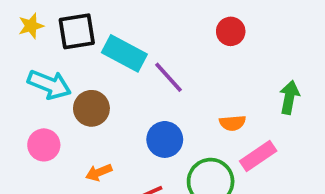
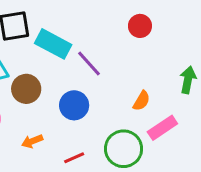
orange semicircle: (233, 123) -> (141, 101), turned -54
blue circle: (165, 139) -> (74, 105), moved

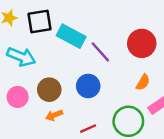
red circle: (140, 26) -> (142, 43), moved, size x1.5
brown circle: (26, 89) -> (49, 90), moved

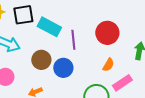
purple line: (100, 52) -> (73, 40), turned 36
brown circle: (49, 90) -> (41, 60), moved

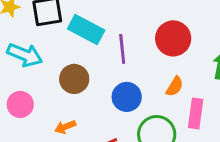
blue circle: (63, 68) -> (127, 97), moved
pink rectangle: (122, 83) -> (196, 113), turned -48

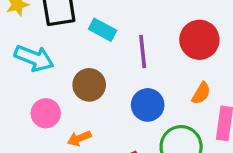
cyan rectangle: (86, 29) -> (103, 30), size x0.7
pink circle: (20, 104) -> (46, 113), moved

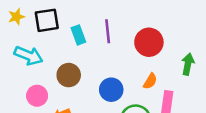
cyan rectangle: (103, 30) -> (78, 35), turned 42
purple line: (143, 51) -> (108, 31), moved

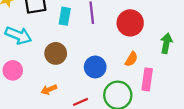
cyan rectangle: (78, 35) -> (65, 16), turned 30
pink circle: (37, 96) -> (13, 70), moved

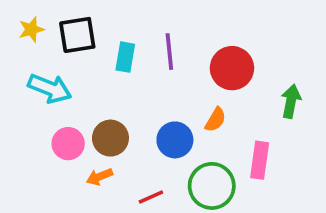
brown circle: (56, 53) -> (110, 138), moved
orange semicircle: (131, 59) -> (215, 120), moved
pink circle: (13, 70) -> (68, 144), moved

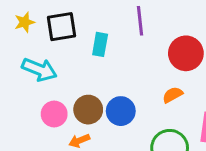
purple line: (169, 52) -> (140, 21), moved
orange semicircle: (215, 120) -> (173, 95), turned -150
blue circle: (175, 140) -> (121, 111), moved

